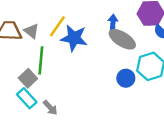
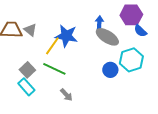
yellow line: (57, 26) -> (52, 46), moved
green line: (41, 60) -> (54, 69), moved, turned -70
gray arrow: (50, 108) -> (66, 95), moved

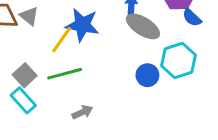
green line: (54, 69) -> (65, 74), turned -40
gray arrow: (66, 95) -> (82, 112), turned -72

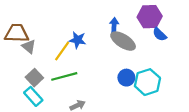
gray triangle: (29, 16) -> (29, 47), moved
blue star: (82, 25) -> (78, 40), size x0.7
cyan hexagon: (179, 60) -> (147, 82), moved

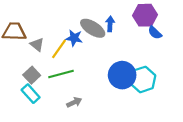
gray ellipse: (123, 41) -> (93, 28), moved
gray triangle: (29, 47) -> (37, 45), moved
blue circle: (126, 78) -> (122, 75), size x1.6

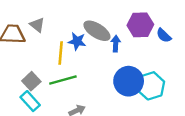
purple hexagon: (145, 15) -> (140, 25), moved
blue arrow: (110, 24) -> (116, 44), moved
gray triangle: (37, 45) -> (37, 25), moved
yellow line: (59, 49) -> (61, 53), turned -30

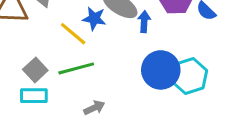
yellow line: (61, 53) -> (73, 34), turned -55
cyan rectangle: (30, 101) -> (34, 96), turned -48

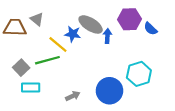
green line: (76, 68) -> (47, 60), moved
gray square: (35, 70) -> (21, 68), moved
blue circle: (161, 70) -> (109, 91), moved

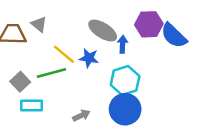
blue semicircle: (150, 29) -> (174, 36), size x1.6
blue star: (73, 34) -> (89, 58), moved
cyan hexagon: (139, 74) -> (125, 80), moved

